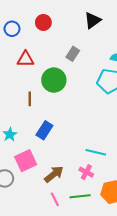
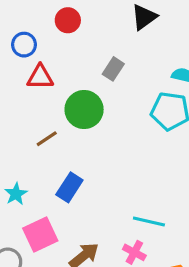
blue circle: (12, 29) -> (24, 45), moved
brown line: (30, 99) -> (47, 139), turned 56

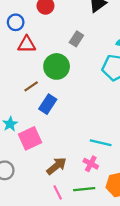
blue rectangle: (69, 187) -> (48, 104), moved
pink square: (40, 234) -> (30, 138), moved

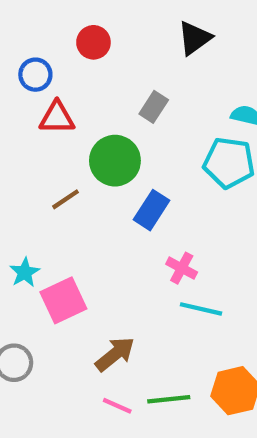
blue rectangle: (48, 104) -> (152, 210), moved
pink cross: (91, 164) -> (182, 268), moved
pink line: (58, 192) -> (117, 406), turned -40

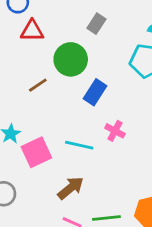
cyan line: (201, 309) -> (79, 145), moved

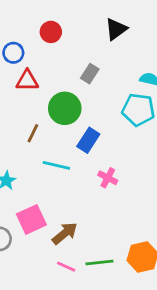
brown line: (38, 85) -> (33, 133), turned -30
cyan line: (79, 145) -> (56, 165), moved
pink square: (36, 152) -> (31, 219), moved

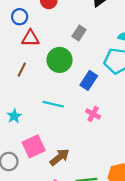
brown line: (33, 133) -> (22, 70), moved
blue rectangle: (88, 140) -> (89, 80), moved

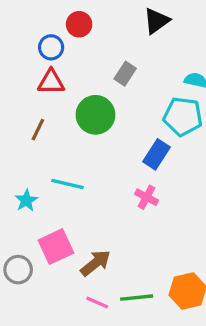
blue circle: (20, 17) -> (51, 47), moved
blue rectangle: (89, 80) -> (156, 154), moved
cyan line: (53, 104) -> (68, 184), moved

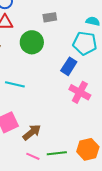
gray rectangle: (125, 74) -> (50, 17), turned 48
pink cross: (147, 197) -> (80, 92), moved, size x1.5

